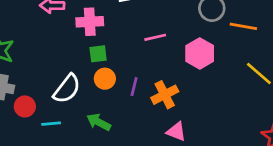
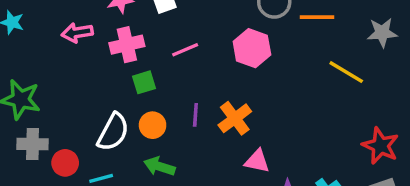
pink line: (155, 37) -> (185, 50), moved
pink hexagon: (200, 53) -> (252, 48), moved
orange circle: (105, 79) -> (153, 125), moved

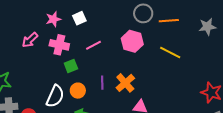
pink arrow: (77, 33) -> (30, 40), turned -30
pink cross: (127, 45) -> (59, 45), turned 30
yellow line: (346, 72) -> (170, 52), moved

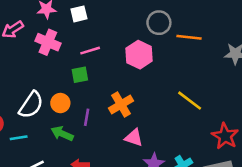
yellow line: (170, 52) -> (190, 101), moved
green square: (71, 66) -> (80, 75), moved
purple line: (102, 83) -> (87, 117), moved

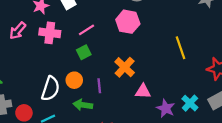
yellow line: (190, 101) -> (180, 48), turned 50

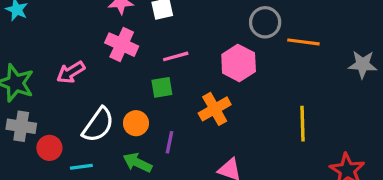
pink arrow: (18, 31) -> (71, 72), moved
orange cross: (125, 67) -> (215, 109), moved

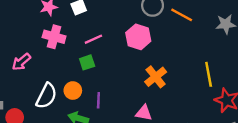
orange line: (303, 42) -> (182, 15), turned 30
orange cross: (215, 109) -> (156, 77), moved
yellow line: (303, 124) -> (209, 74), moved

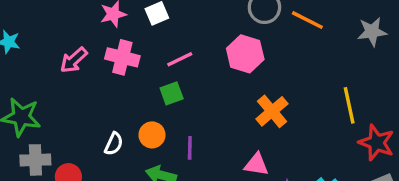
pink arrow: (21, 62) -> (74, 60), moved
white semicircle: (46, 96) -> (114, 144), size x0.6

